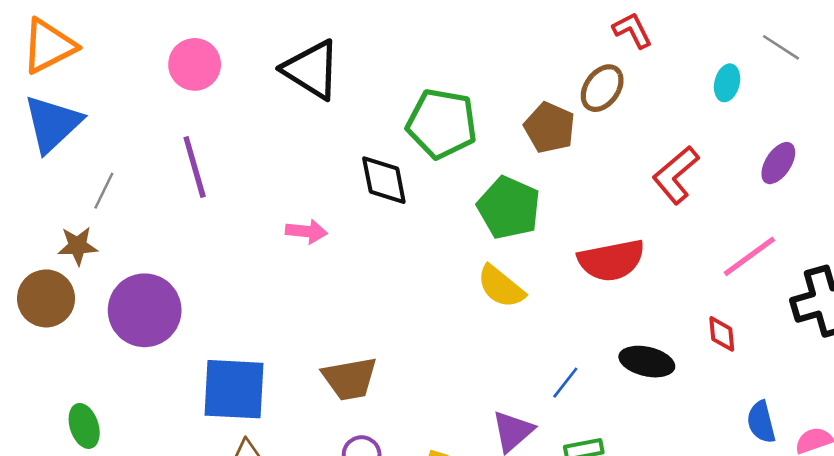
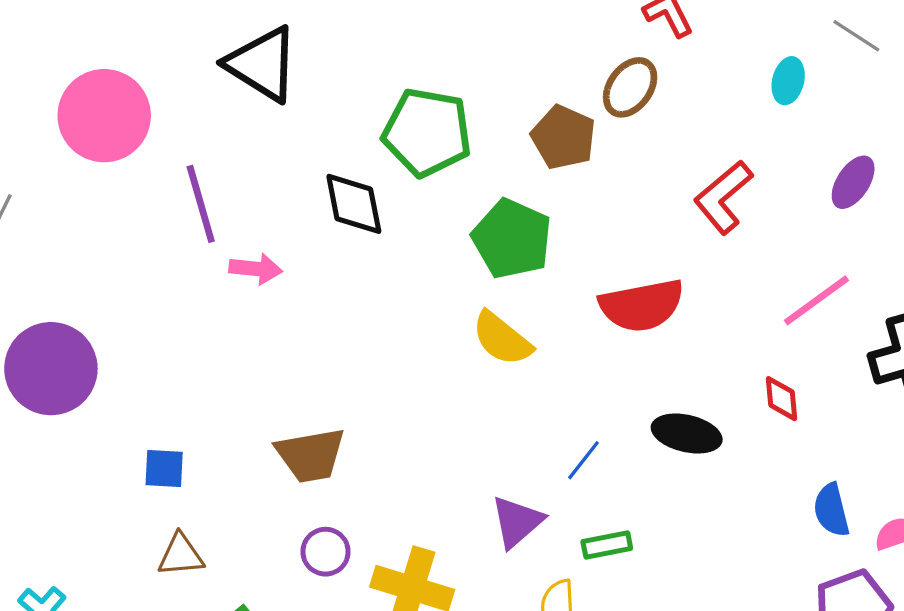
pink circle: (195, 64) -> (104, 116), moved, size x1.4
purple line: (195, 167) -> (201, 204), moved
blue square: (234, 389) -> (164, 468), size x0.5

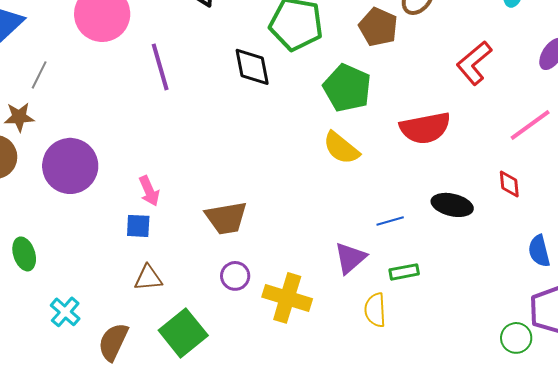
pink arrow: (256, 269) -> (149, 191), moved, turned 60
blue line: (583, 460) -> (390, 221), turned 36

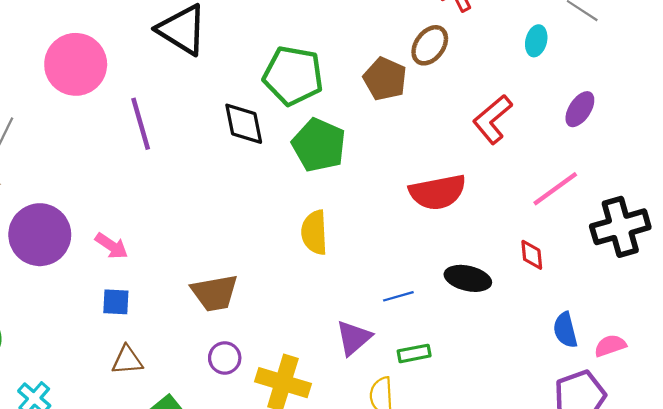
green pentagon: (347, 88) -> (319, 145), moved
yellow semicircle: (341, 148) -> (314, 232), moved, turned 48
pink arrow: (149, 191) -> (112, 246), moved, turned -32

